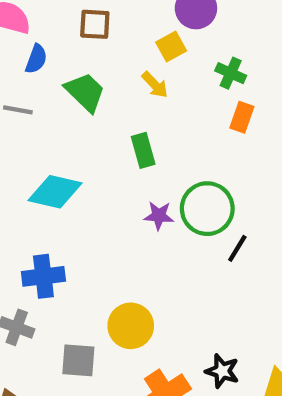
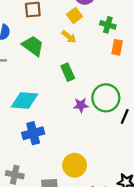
blue cross: (43, 276) -> (33, 133), moved

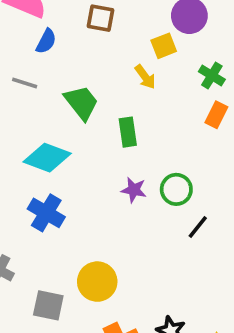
green trapezoid: (33, 46) -> (81, 103), moved
green circle: (106, 98) -> (176, 189), size x0.7
blue cross: (33, 133) -> (46, 213), turned 30

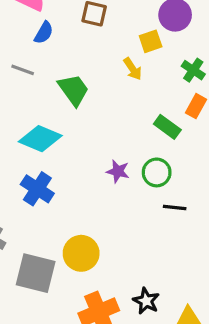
green rectangle: (128, 132) -> (167, 127), moved, turned -48
black line: (198, 227) -> (175, 207), turned 55
gray square: (48, 305) -> (36, 273), size x1.4

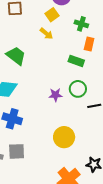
yellow circle: (81, 253) -> (64, 137), moved
gray square: (36, 273) -> (17, 151), moved, size x0.7

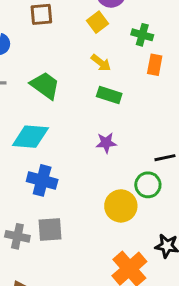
yellow arrow: (46, 34) -> (101, 63), moved
green rectangle: (76, 61) -> (109, 95), moved
green circle: (78, 89) -> (148, 185), moved

